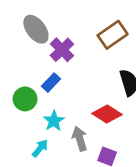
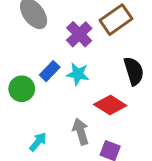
purple cross: (62, 50) -> (79, 34), moved
cyan star: (54, 121) -> (78, 74), moved, turned -30

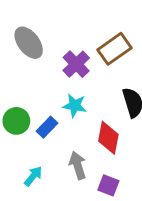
blue rectangle: (50, 71) -> (47, 127), moved
red diamond: (110, 105) -> (108, 138), turned 68

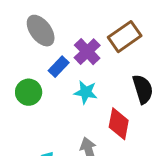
green circle: (16, 121) -> (29, 92), moved
blue rectangle: (47, 127) -> (59, 67), moved

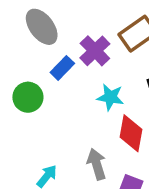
cyan star: (86, 92) -> (110, 97), moved

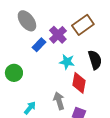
green circle: (28, 97) -> (14, 73), moved

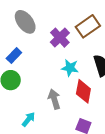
blue rectangle: (39, 45) -> (14, 55), moved
gray arrow: (59, 101) -> (54, 99), moved

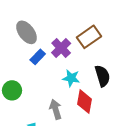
blue rectangle: (14, 55) -> (38, 57), moved

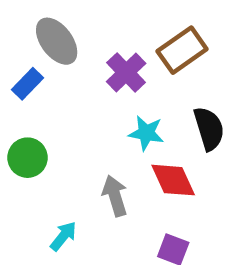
blue rectangle: (38, 57) -> (27, 84), moved
red diamond: (85, 102) -> (173, 180), turned -35

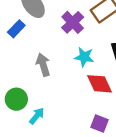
green circle: (27, 158) -> (16, 99), moved
gray arrow: (115, 196) -> (43, 65), moved

